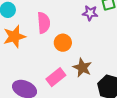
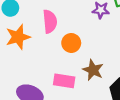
pink rectangle: (56, 77) -> (64, 81), turned 48

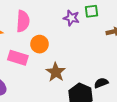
pink rectangle: (64, 81) -> (18, 58), moved

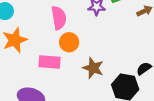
pink semicircle: (23, 21) -> (59, 18), moved

